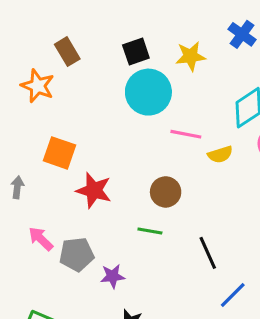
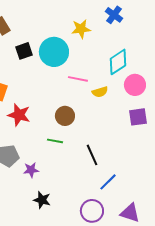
black square: (136, 52) -> (24, 51), moved

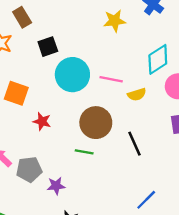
cyan circle: (54, 52) -> (72, 75), moved
red star: (19, 115) -> (42, 121), size x0.7
brown circle: (65, 116) -> (96, 123), size x1.4
black line: (92, 155) -> (134, 144), moved

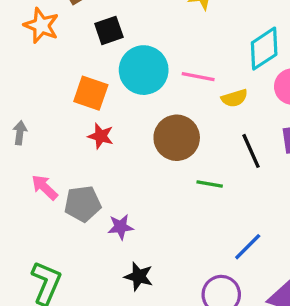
orange square: (16, 93) -> (91, 93), moved
black line: (134, 144) -> (251, 151), moved
green line: (84, 152) -> (210, 184), moved

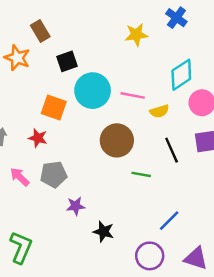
red star: (101, 136) -> (38, 138), moved
gray pentagon: (83, 204) -> (54, 174), moved
black star: (139, 276) -> (103, 232), moved

